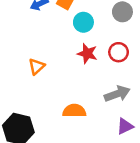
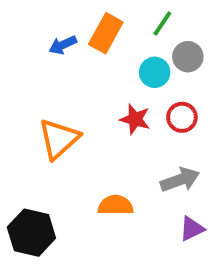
cyan circle: (83, 22) -> (155, 72), moved
orange triangle: (37, 66) -> (59, 139), size x1.6

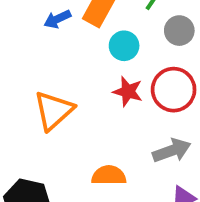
cyan circle: (155, 72) -> (124, 46), moved
red circle: (182, 117) -> (174, 90), size x1.5

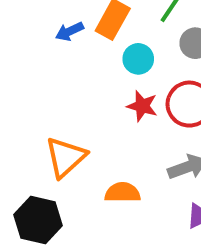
orange triangle: (54, 111) -> (66, 157), moved

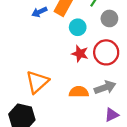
orange semicircle: (123, 192) -> (79, 92), moved

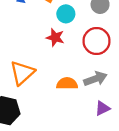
red star: (80, 54) -> (55, 37), moved

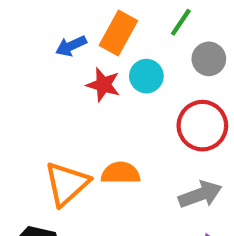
red star: (55, 37) -> (103, 85), moved
orange semicircle: (67, 83) -> (121, 173), moved

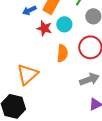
orange semicircle: (121, 173) -> (62, 53), moved, turned 96

